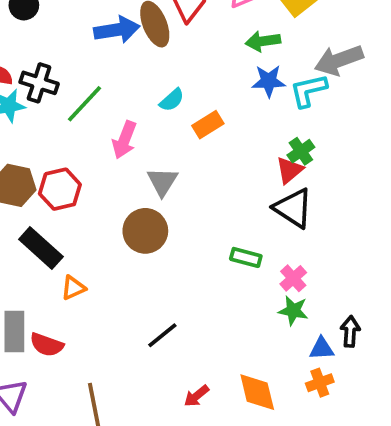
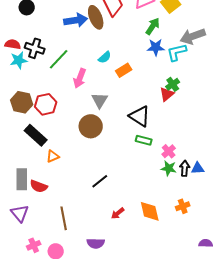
green arrow: (263, 41) -> (153, 26), turned 132
black triangle: (293, 208) -> (140, 116), moved
black arrow: (350, 331) -> (185, 168), moved
blue triangle: (322, 349) -> (198, 168), moved

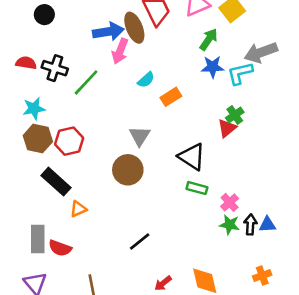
cyan star: (19, 60) -> (34, 109), moved
pink arrow: (80, 78) -> (120, 51), moved
orange cross: (183, 206) -> (262, 275), moved

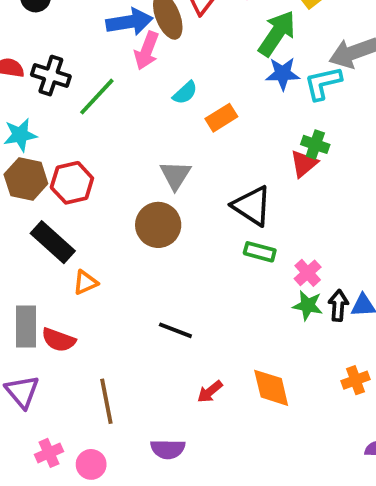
green arrow: (209, 39) -> (277, 33), size x1.4
green cross: (235, 115) -> (315, 144), turned -36
black line: (140, 242) -> (175, 330), turned 60

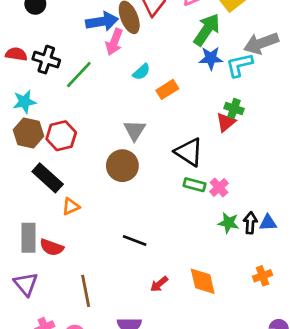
pink cross: (308, 273) -> (219, 187), moved

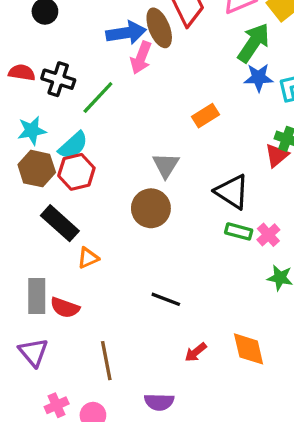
cyan semicircle: (141, 72) -> (73, 145), moved, size x1.4

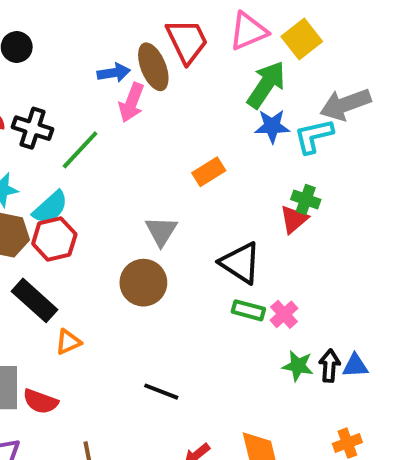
blue arrow: (126, 33) -> (114, 73), size x0.7

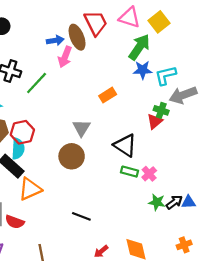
pink triangle: (248, 31) -> (129, 17), turned 40
gray arrow: (345, 104) -> (183, 95), moved
cyan semicircle: (50, 207) -> (18, 149), moved, turned -45
orange triangle: (68, 342) -> (30, 189), size x1.6
black arrow: (330, 366) -> (174, 202), turned 49

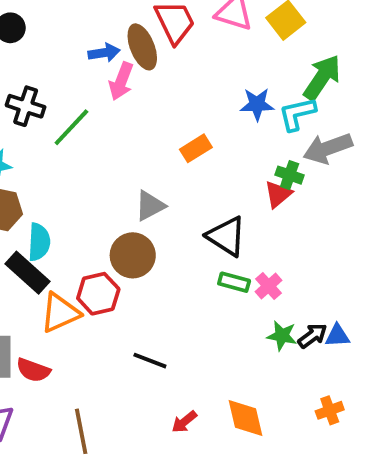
green arrow: (139, 47) -> (322, 78), moved
gray triangle: (81, 128) -> (150, 206), turned 30
red hexagon: (22, 132) -> (98, 294), moved

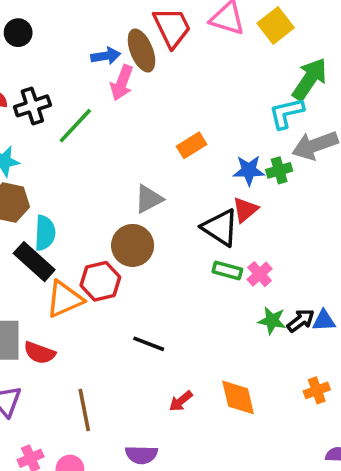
blue star: (257, 104) -> (249, 170), moved
black cross: (26, 106) -> (32, 106), turned -36
green cross: (290, 175) -> (279, 170), turned -35
red triangle: (278, 194) -> (245, 210), moved

